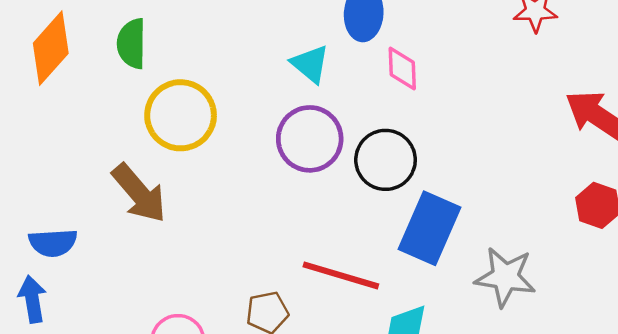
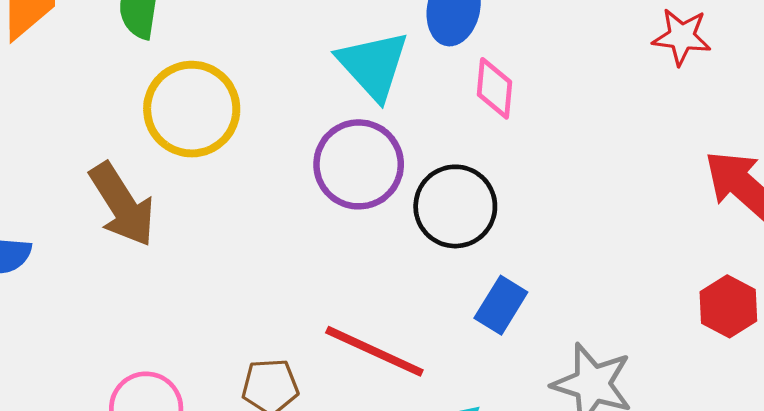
cyan triangle: (310, 64) -> (373, 65), size x1.4
blue rectangle: (429, 228) -> (501, 305), size x0.6

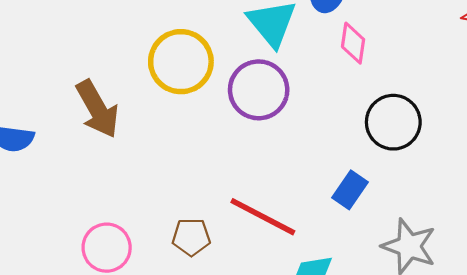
yellow circle: (192, 109) -> (181, 62), moved
black circle: (455, 206) -> (393, 122), moved

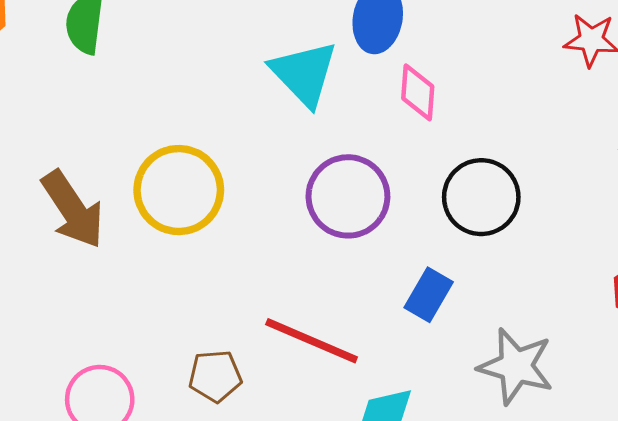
yellow circle: (181, 62) -> (179, 190), moved
purple circle: (259, 90) -> (348, 196), moved

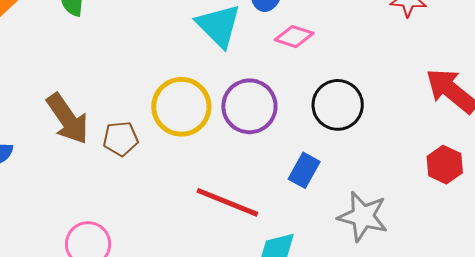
pink diamond: (418, 92) -> (294, 37), turned -75
yellow circle: (179, 190) -> (181, 107), moved
brown pentagon: (215, 376) -> (121, 139), moved

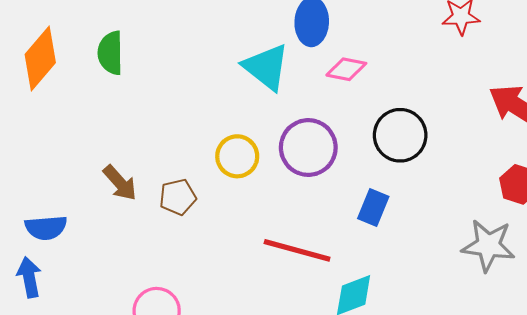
yellow circle: (181, 107) -> (237, 156), size x0.7
brown arrow: (68, 119) -> (120, 183), size x0.7
gray star: (363, 216) -> (488, 245), moved

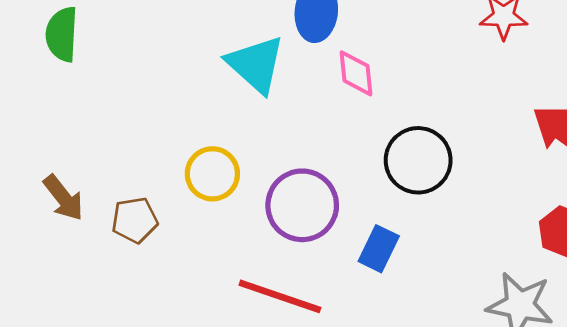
pink diamond: (346, 69) -> (356, 73), turned 69
purple circle: (308, 148) -> (302, 205), moved

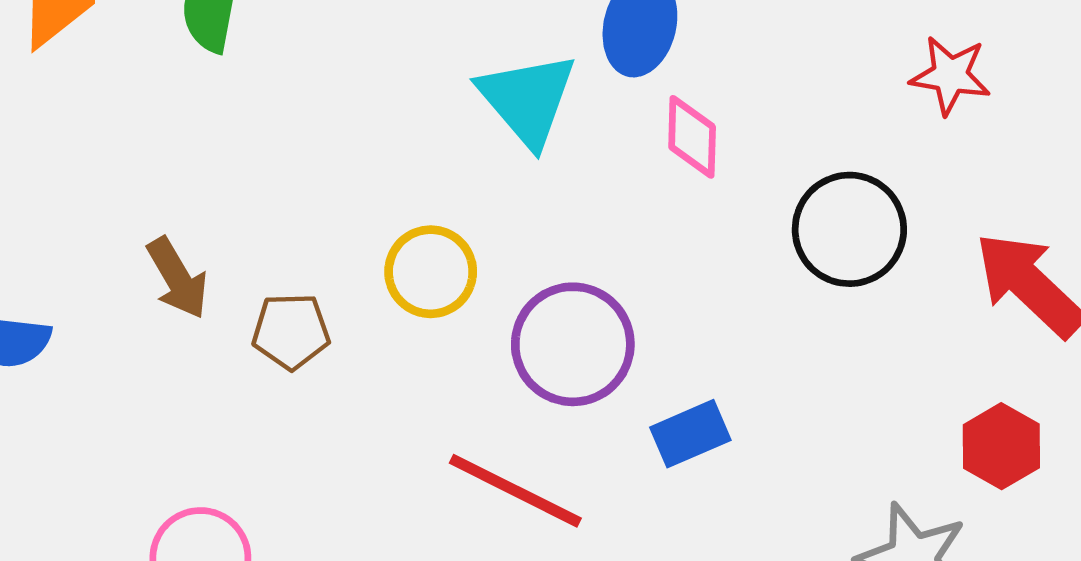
black circle: (418, 160) -> (849, 229), moved
blue rectangle: (379, 249) -> (690, 434), turned 33

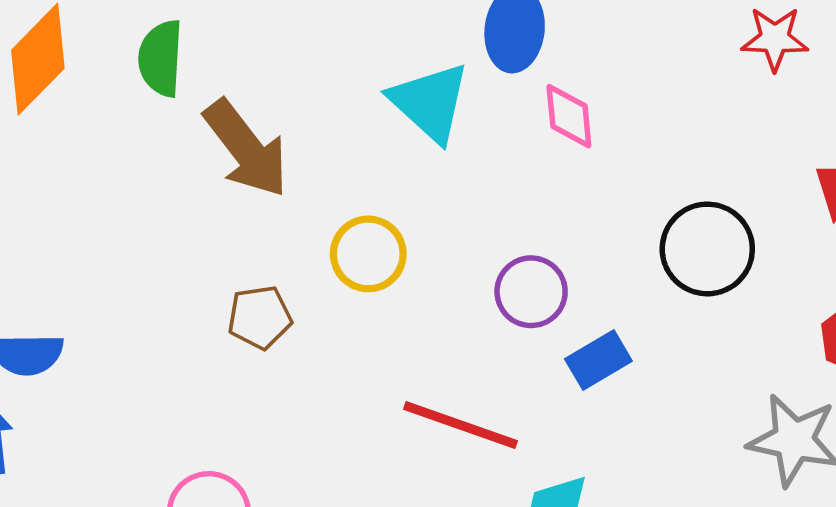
black circle: (849, 229) -> (707, 249), moved
brown arrow: (177, 278) -> (246, 149), moved, size x1.5
purple circle: (573, 344) -> (531, 292), moved, size x0.7

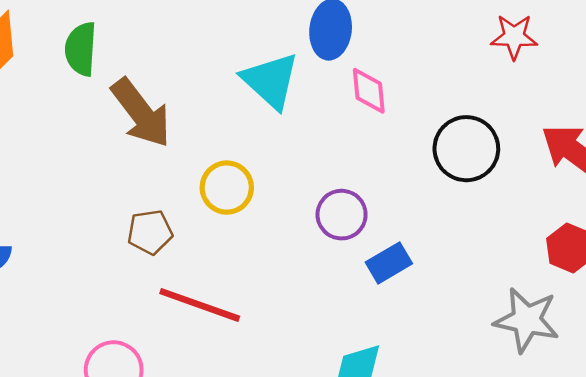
black circle: (707, 249) -> (466, 149), moved
red line: (461, 425) -> (200, 305), moved

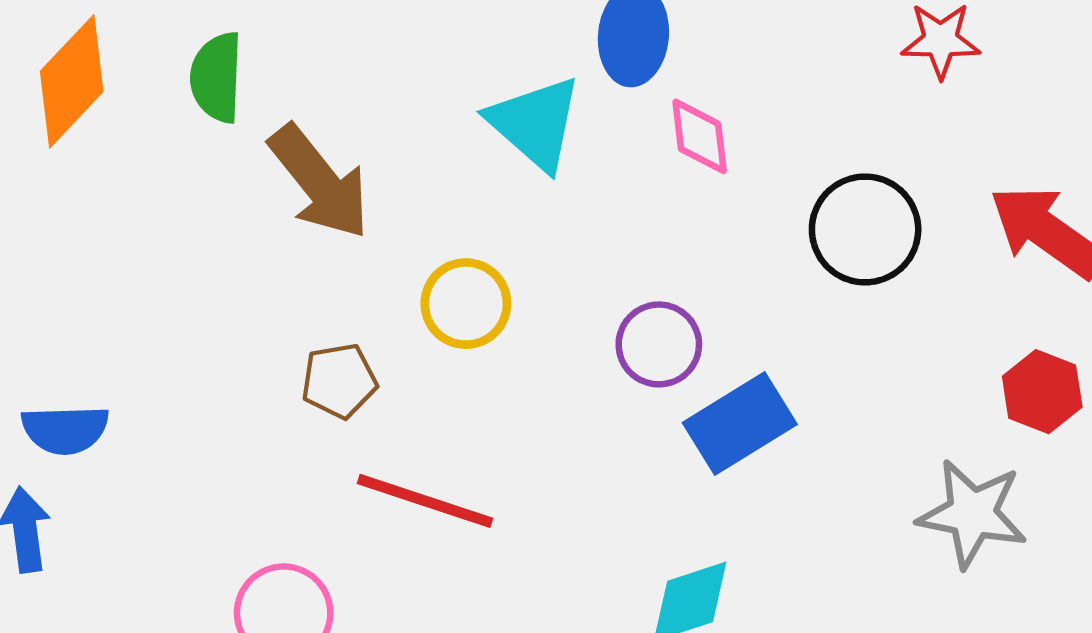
blue rectangle: (389, 263) -> (740, 424), size x1.4

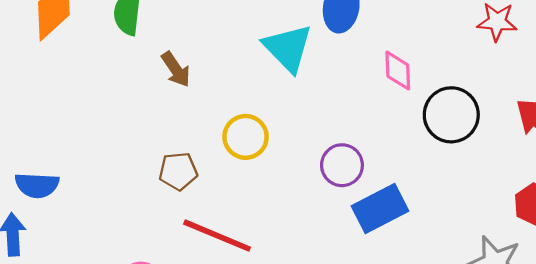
pink diamond: (700, 136) -> (398, 71), moved
brown arrow: (319, 182) -> (176, 69), size x0.6

